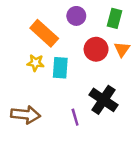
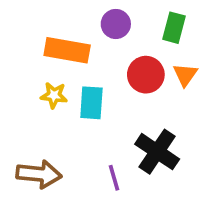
orange rectangle: (44, 33) -> (67, 50), turned -32

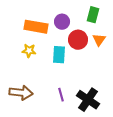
purple circle: (116, 24) -> (62, 22), moved
cyan rectangle: (91, 103) -> (59, 55), moved
black cross: (157, 152) -> (88, 100), moved

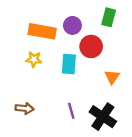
orange triangle: (99, 40) -> (112, 77), moved
brown arrow: (21, 93) -> (25, 108), size x0.7

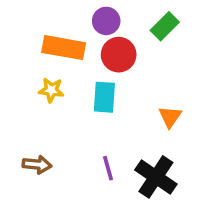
green rectangle: (109, 17) -> (165, 26), turned 30
purple circle: (72, 25) -> (106, 21), moved
red circle: (91, 46) -> (119, 55), moved

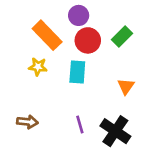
green rectangle: (165, 26) -> (122, 36), moved
orange rectangle: (64, 48) -> (47, 35), turned 36

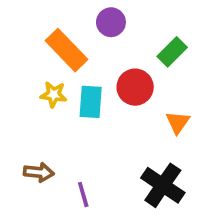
red circle: (88, 40) -> (135, 87), moved
cyan rectangle: (77, 72) -> (91, 102), moved
purple line: (80, 125) -> (83, 195), moved

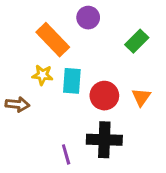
red circle: (135, 87) -> (104, 96), moved
brown arrow: (39, 172) -> (17, 104), moved
black cross: (163, 185) -> (104, 140), moved, turned -32

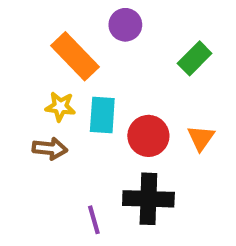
brown arrow: (17, 104) -> (50, 148), moved

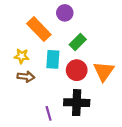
green rectangle: (195, 58) -> (78, 42), moved
yellow star: (60, 107) -> (22, 56), moved
orange triangle: (201, 138) -> (104, 71), size x1.5

